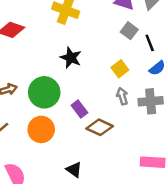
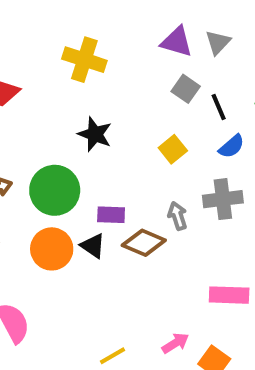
gray arrow: (122, 96) -> (178, 216), moved
purple rectangle: (79, 109) -> (111, 215), turned -49
black triangle: (74, 170) -> (93, 246), moved

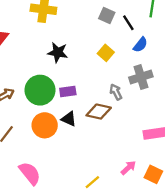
purple rectangle: (111, 215) -> (68, 92), moved

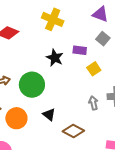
purple rectangle: (68, 92) -> (80, 50), moved
brown diamond: (99, 112) -> (73, 131), moved
orange circle: (45, 125) -> (16, 118), moved

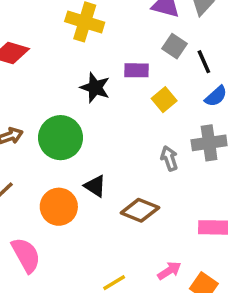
orange circle: (16, 118) -> (59, 207), moved

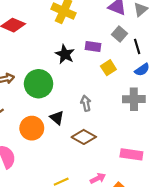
gray arrow: (169, 158) -> (86, 103), moved

